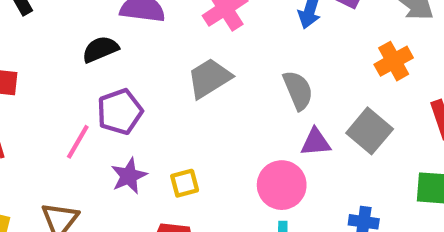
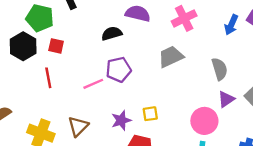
pink line: (78, 142) -> (93, 84), turned 30
purple triangle: (316, 142) -> (226, 99), turned -36
purple star: (129, 176) -> (121, 120), moved

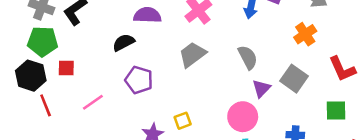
purple pentagon: (119, 70) -> (139, 80), turned -30
red line: (48, 78) -> (46, 105), moved
pink line: (93, 84) -> (93, 102), moved

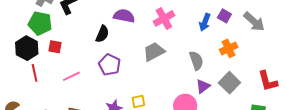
orange cross: (305, 34) -> (229, 48), moved
black semicircle: (124, 42) -> (102, 34), turned 132

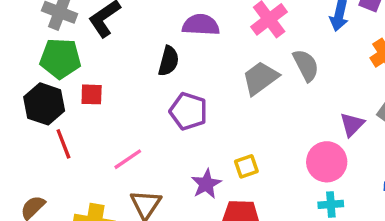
gray semicircle: (196, 61) -> (306, 65), moved
pink line: (71, 76) -> (128, 159), moved

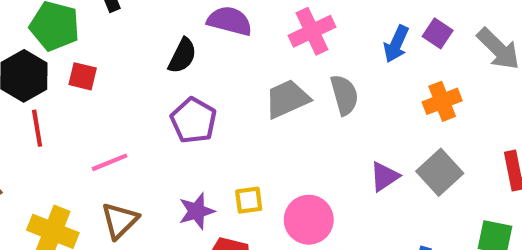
pink circle: (327, 162) -> (309, 220), moved

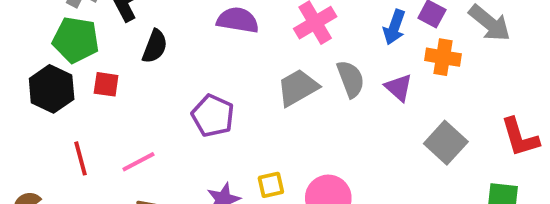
black semicircle: (182, 56) -> (155, 46), moved
orange cross: (442, 101) -> (443, 57), moved, turned 36
red line: (37, 128) -> (80, 158), moved
purple triangle: (385, 177) -> (399, 88), moved, turned -40

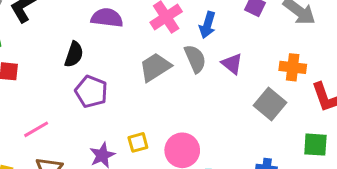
blue arrow: (394, 27) -> (207, 25), moved
black semicircle: (155, 46) -> (74, 54), moved
orange cross: (443, 57) -> (293, 67), moved

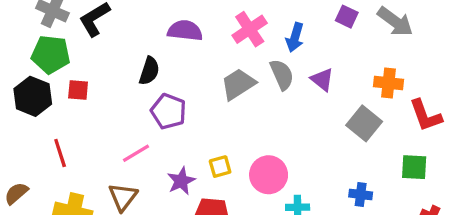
pink line: (36, 129) -> (136, 153), moved

